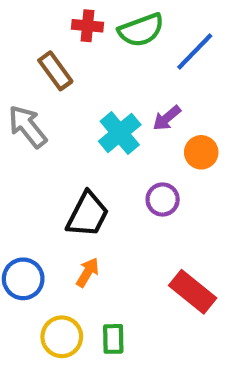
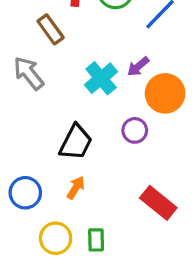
orange circle: (201, 152) -> (165, 93), size x1.5

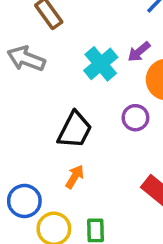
gray arrow: (29, 73) -> (26, 59), turned -30
blue circle: (25, 193) -> (24, 201), moved

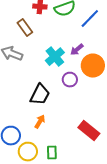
purple circle: (135, 118) -> (70, 80), moved

